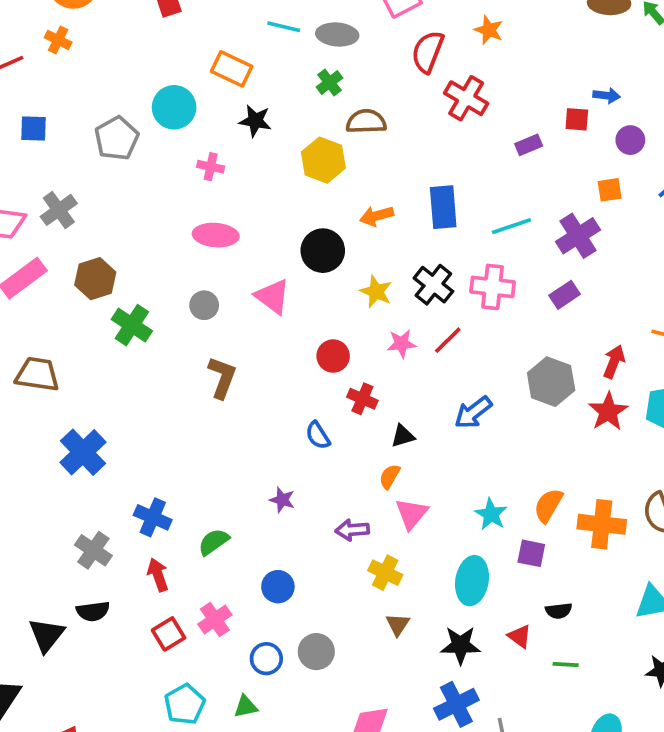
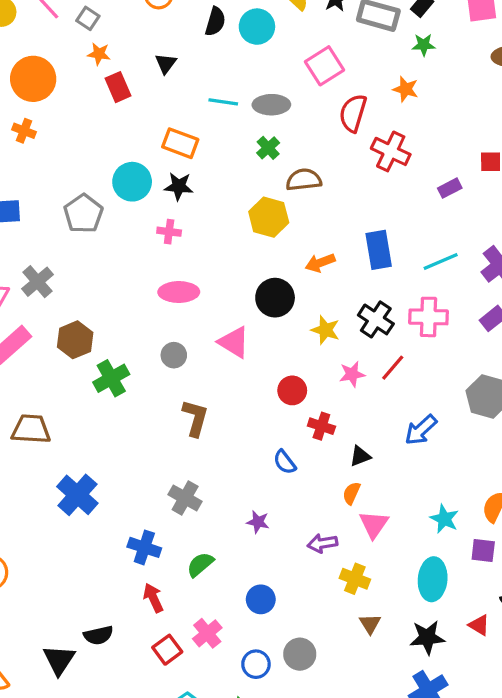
black star: (255, 121) -> (179, 186), moved
green cross: (132, 325) -> (111, 378), turned 32
gray cross: (93, 550) -> (185, 498), moved

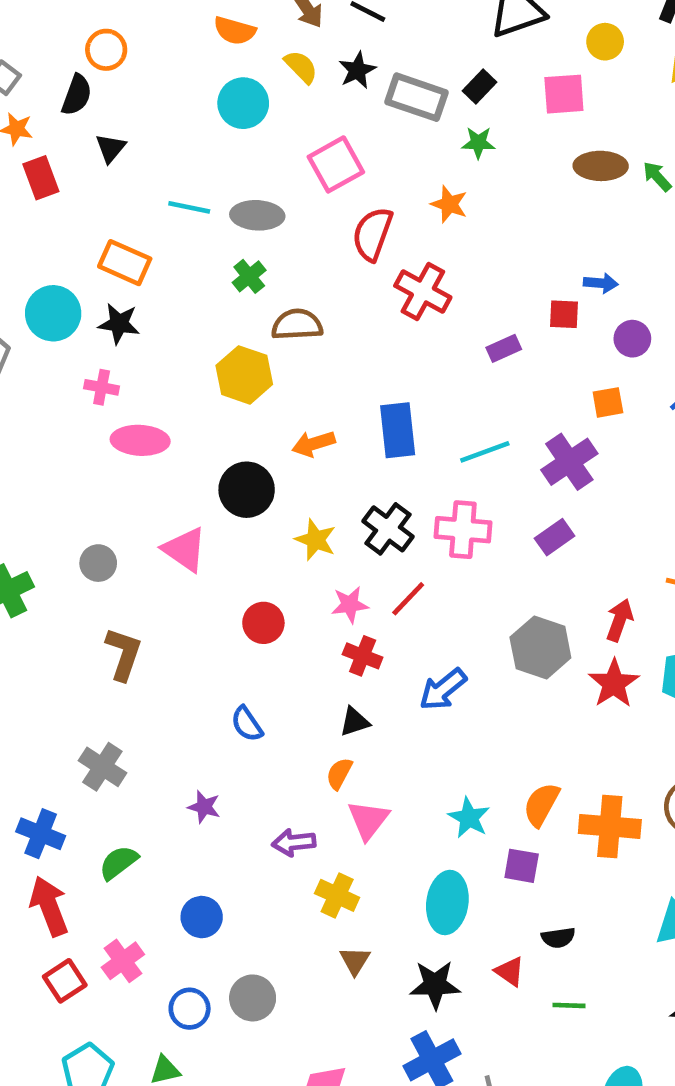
black semicircle: (215, 22) -> (77, 95), moved
pink ellipse: (179, 292) -> (140, 440), moved
red cross: (321, 426) -> (363, 656), moved
red arrow: (153, 598) -> (49, 906), size x1.4

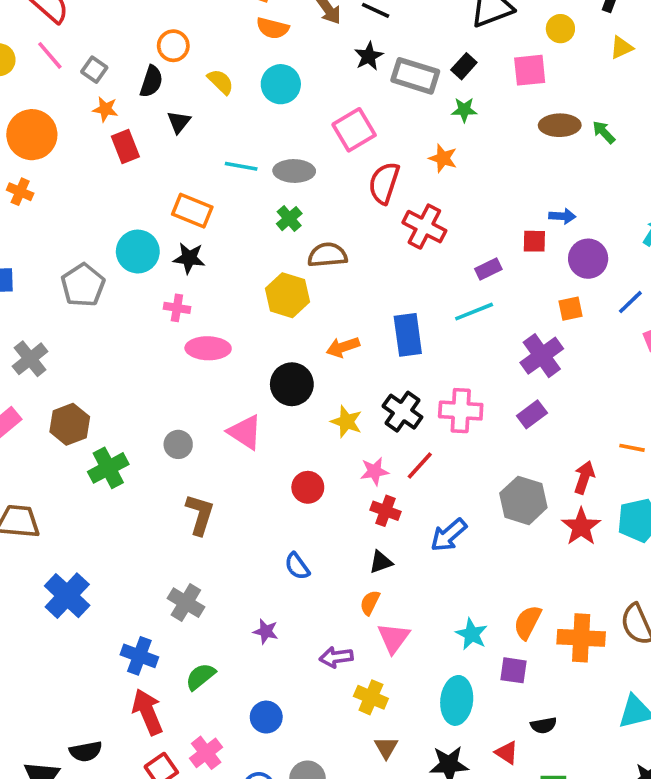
yellow semicircle: (301, 67) -> (221, 82), moved
purple circle: (632, 339) -> (588, 259), size x1.4
cyan line: (485, 452) -> (474, 312), moved

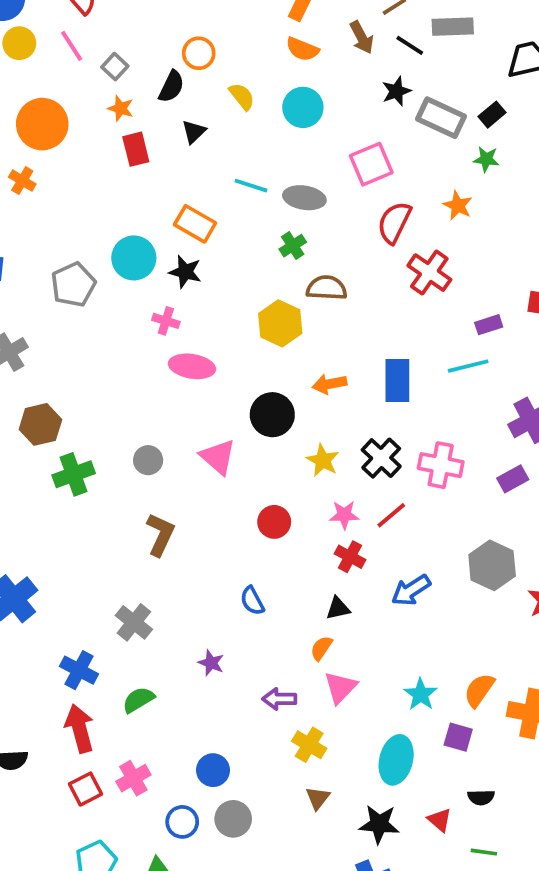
blue circle: (266, 717) -> (213, 770), moved

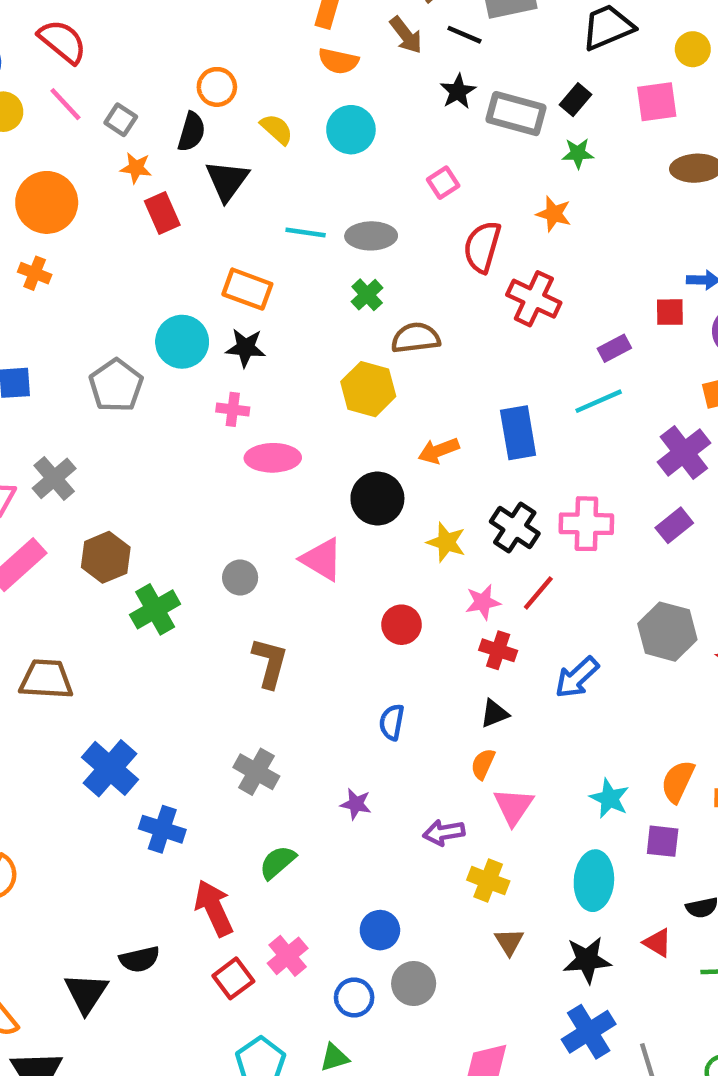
black triangle: (194, 132) -> (227, 181), size x1.5
pink square: (371, 164) -> (443, 183), size x0.6
blue semicircle: (252, 601) -> (392, 722), turned 48
blue cross: (79, 670) -> (162, 829), moved

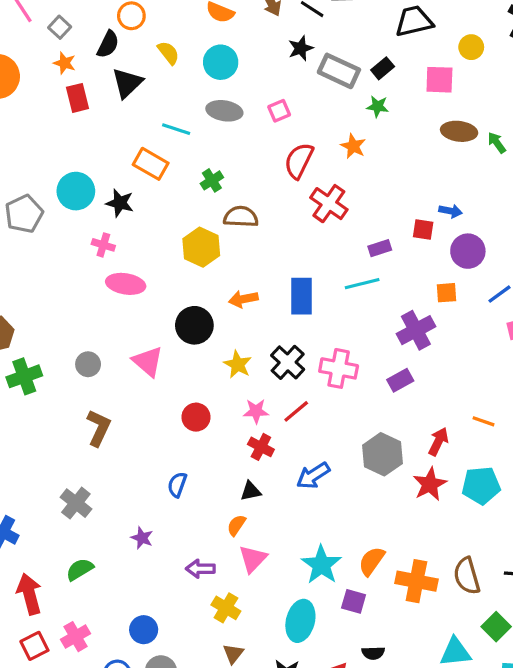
gray ellipse: (371, 236) -> (224, 111), moved
orange rectangle: (247, 289) -> (151, 164), moved
cyan star: (609, 798) -> (321, 565), size x1.4

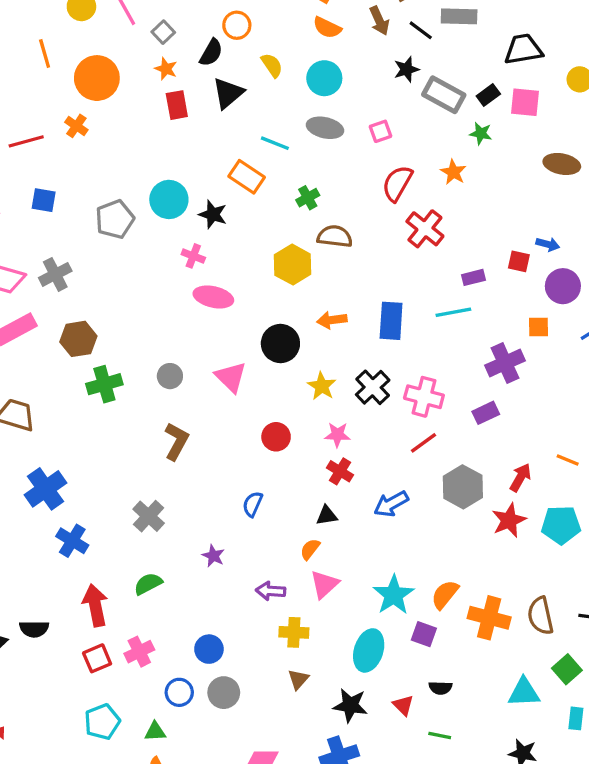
pink square: (439, 80) -> (525, 102), moved
red line: (296, 411) -> (424, 443), moved
yellow cross: (226, 608) -> (294, 632), turned -32

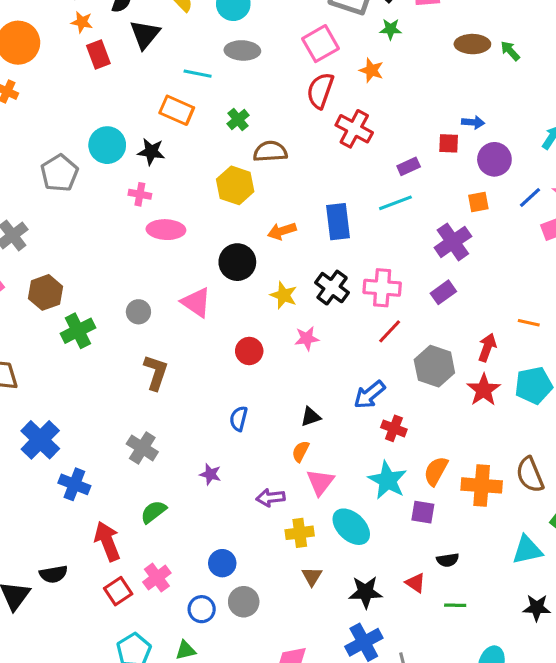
pink square: (381, 131) -> (320, 44), moved, size x1.6
red cross: (340, 471) -> (394, 428), moved
cyan ellipse: (369, 650) -> (351, 527), moved, turned -54

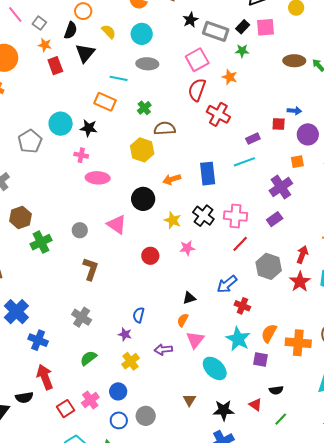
blue semicircle: (239, 419) -> (139, 315), moved
yellow cross: (300, 533) -> (131, 361), moved, turned -30
red arrow: (107, 541) -> (45, 377), moved
blue circle: (222, 563) -> (118, 391), moved
green line: (455, 605) -> (281, 419), turned -48

